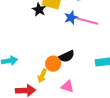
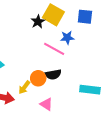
pink line: (87, 21) -> (54, 49), moved

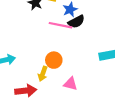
black semicircle: (53, 74) -> (76, 22), moved

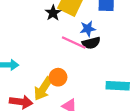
yellow arrow: (43, 74) -> (43, 89), size x1.5

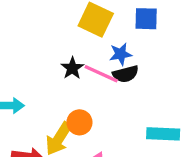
black star: (53, 13) -> (72, 68), moved

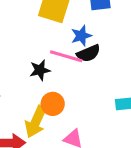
black star: (72, 68) -> (40, 70), moved, turned 30

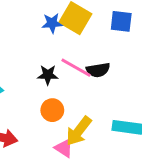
blue star: (81, 36) -> (52, 23), moved
yellow arrow: (36, 122) -> (79, 131), moved

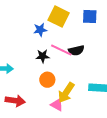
blue star: (52, 23) -> (40, 30), moved

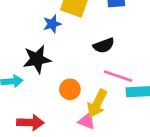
pink line: (61, 50) -> (118, 76), moved
black star: (43, 56) -> (37, 59), moved, size x1.5

